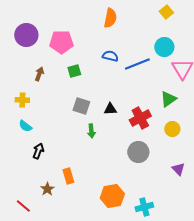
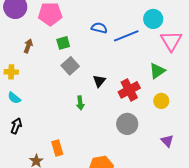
gray square: (81, 106) -> (70, 66), moved, turned 30
black triangle: (110, 109) -> (99, 81), turned -48
black arrow: (38, 151) -> (16, 126), moved

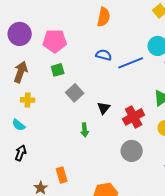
green square: (63, 43) -> (58, 70), moved
brown arrow: (28, 46) -> (21, 72), moved, size x1.5
yellow cross: (11, 72) -> (28, 100), moved

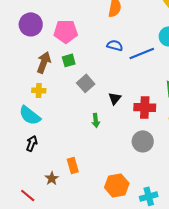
brown arrow: (21, 72) -> (44, 62), moved
red cross: (134, 117) -> (145, 107), turned 30
cyan semicircle: (19, 125) -> (30, 115), size x1.6

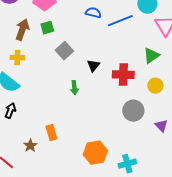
gray circle: (143, 141) -> (133, 111), moved

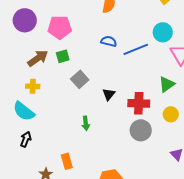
brown arrow: (22, 30) -> (38, 58), turned 35
green arrow: (74, 88) -> (86, 123), moved
gray circle: (133, 111) -> (141, 130), moved

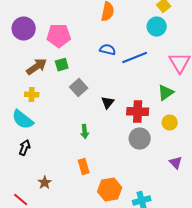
cyan circle: (163, 32) -> (157, 27), moved
orange rectangle: (67, 161) -> (84, 167), moved

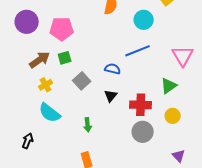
cyan circle: (157, 27) -> (144, 20), moved
blue semicircle: (108, 50) -> (113, 69), moved
yellow cross: (32, 95) -> (46, 85), moved, turned -32
cyan semicircle: (23, 120) -> (50, 113), moved

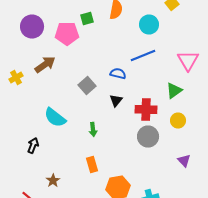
green square: (65, 58) -> (87, 18), moved
yellow cross: (46, 85) -> (16, 78), moved

